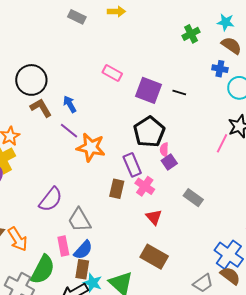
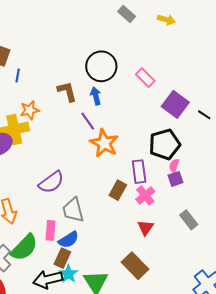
black circle: (31, 80) -> (101, 66), moved

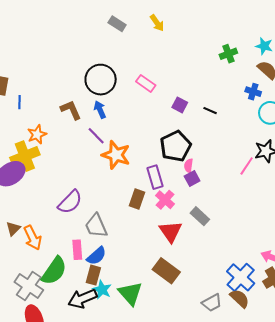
yellow arrow: (166, 20) -> (157, 23), turned 48
purple square: (175, 104) -> (180, 105), size x0.6
gray rectangle: (189, 220) -> (200, 216), moved
red triangle: (146, 228) -> (170, 232), size x1.4

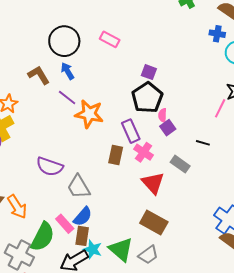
purple square: (180, 105) -> (149, 72), moved
black line: (210, 111) -> (203, 143), moved
purple semicircle: (70, 202) -> (50, 167), turned 72
pink rectangle: (77, 250) -> (65, 224), moved, turned -30
gray trapezoid: (212, 303) -> (148, 255), moved

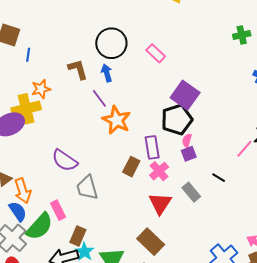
purple square: (149, 72) -> (185, 95), size x1.8
blue semicircle: (83, 217) -> (18, 211), moved, turned -90
pink rectangle: (65, 224) -> (58, 210), moved

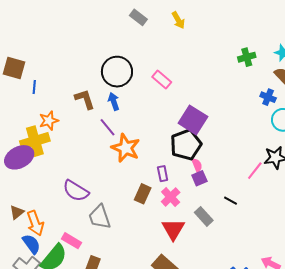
pink semicircle: (187, 140) -> (197, 165), turned 144
purple rectangle: (152, 147) -> (163, 174), size x0.7
pink rectangle: (58, 210) -> (72, 241), turned -30

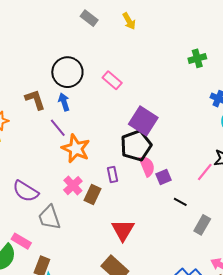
pink semicircle: (197, 165) -> (147, 166), size x1.5
purple square: (199, 178) -> (163, 177), moved
pink cross: (171, 197) -> (73, 186), moved
gray rectangle: (204, 216) -> (202, 225), moved, turned 72

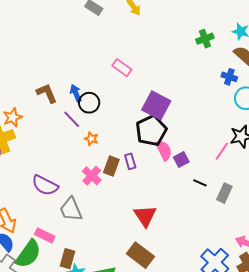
black circle: (67, 72) -> (89, 103), moved, size x0.7
orange star: (76, 149) -> (91, 139), size x0.5
brown rectangle: (93, 194) -> (111, 166), moved
gray rectangle: (202, 225) -> (224, 193), moved

